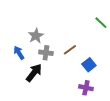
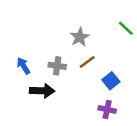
gray star: (36, 36) -> (80, 37), moved
black arrow: (34, 73) -> (42, 91), turned 54

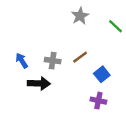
gray star: (80, 37) -> (80, 16), moved

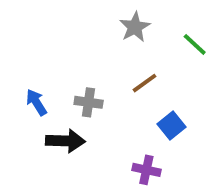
brown line: (80, 57) -> (144, 83), moved
purple cross: (98, 101) -> (146, 170), moved

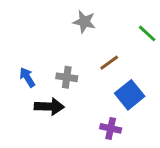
gray star: (135, 27) -> (84, 22), moved, turned -30
blue square: (172, 125) -> (130, 95), size x1.4

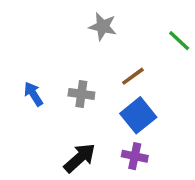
blue square: (130, 95) -> (138, 115), moved
black arrow: (49, 107) -> (80, 158), moved, turned -44

